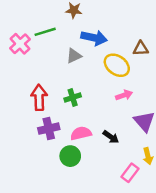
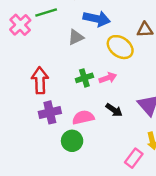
pink arrow: (124, 95) -> (108, 78), moved
green cross: (73, 98) -> (84, 78), moved
black arrow: (111, 137) -> (114, 110), moved

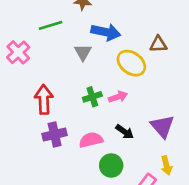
pink cross: (20, 25) -> (18, 52), moved
gray triangle: (76, 37) -> (83, 52), turned -35
green circle: (72, 141) -> (111, 165), moved

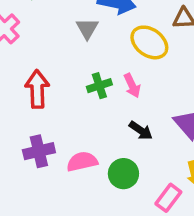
pink arrow: (118, 97) -> (132, 86), turned 84
purple cross: (55, 135) -> (39, 151), moved
pink semicircle: (91, 140) -> (82, 162), moved

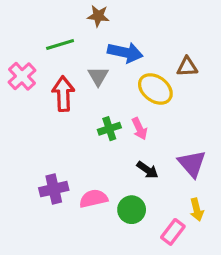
red arrow: (37, 89) -> (63, 94), moved

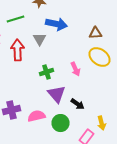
yellow ellipse: (155, 89) -> (100, 57), moved
pink arrow: (140, 129) -> (76, 69), moved
purple triangle: (192, 164) -> (56, 94), moved
black arrow: (147, 170) -> (78, 104), moved

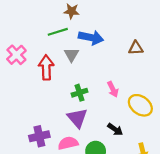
green line: (16, 19) -> (58, 32), moved
yellow ellipse: (100, 57) -> (140, 105), moved
purple triangle: (56, 94) -> (77, 118), moved

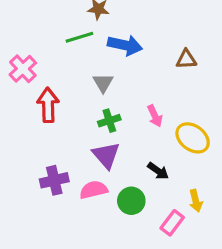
gray triangle: (71, 55) -> (103, 83), moved
red arrow: (46, 67) -> (48, 105), moved

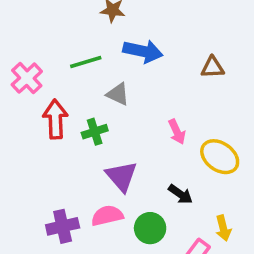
green line: (79, 37) -> (86, 62), moved
gray triangle: (103, 83) -> (118, 94), turned -35
green cross: (109, 121) -> (95, 132), moved
purple cross: (54, 180) -> (63, 226), moved

